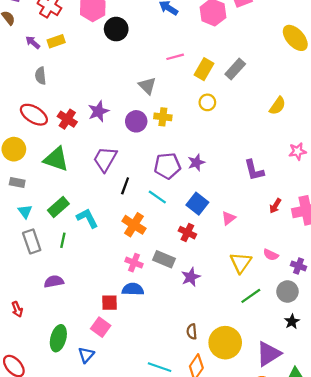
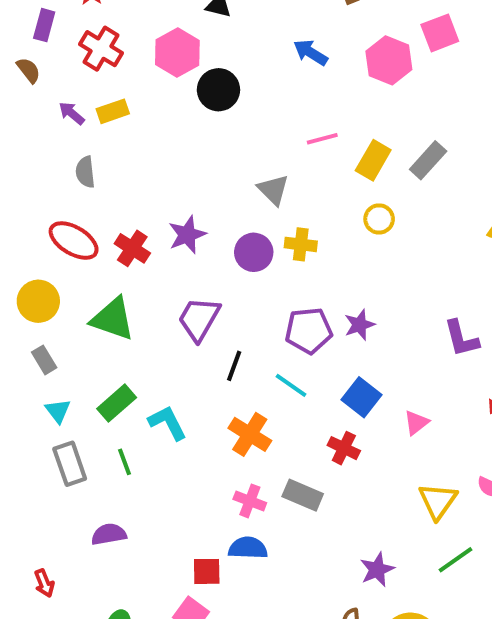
gray rectangle: (17, 183) -> (44, 360), turned 48
green line: (63, 240) -> (124, 462), turned -32
purple star: (191, 277) -> (377, 570), moved

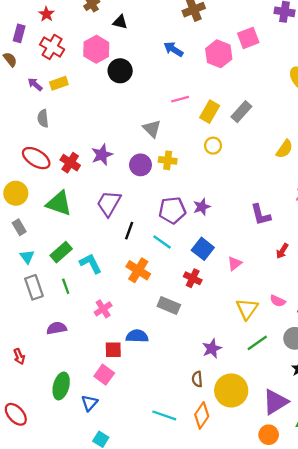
pink cross: (250, 501) -> (103, 309), moved, turned 36

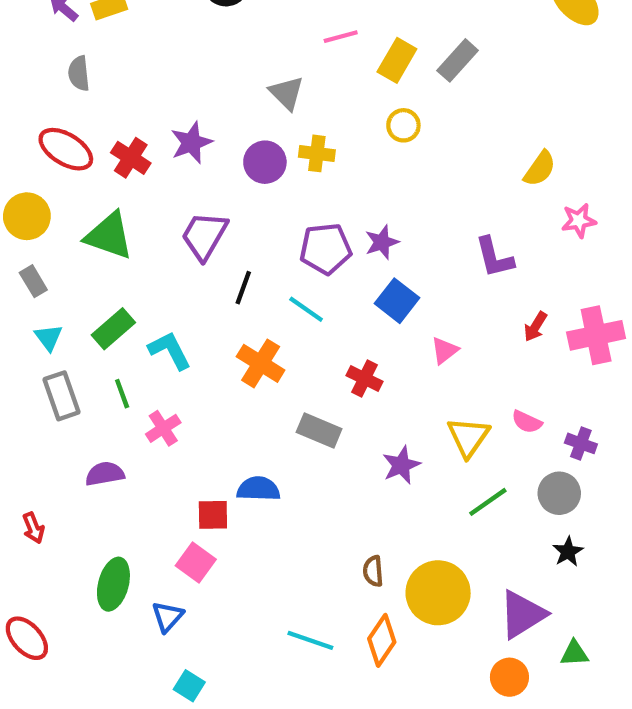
yellow semicircle: (284, 149) -> (540, 169), moved
blue square: (203, 249) -> (397, 301), moved
pink cross: (103, 309) -> (163, 428), moved
purple star: (212, 349) -> (401, 465), moved

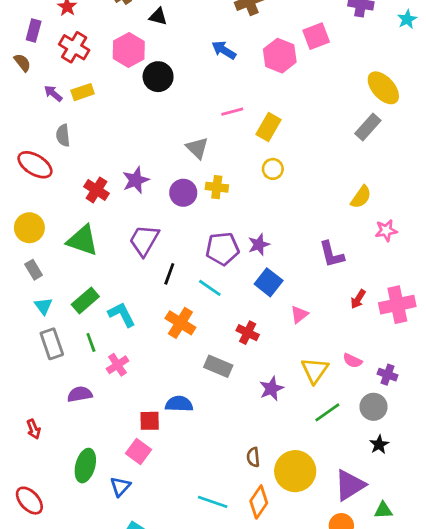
gray rectangle: (458, 60) -> (368, 127), moved
red ellipse: (66, 149) -> (35, 165), moved

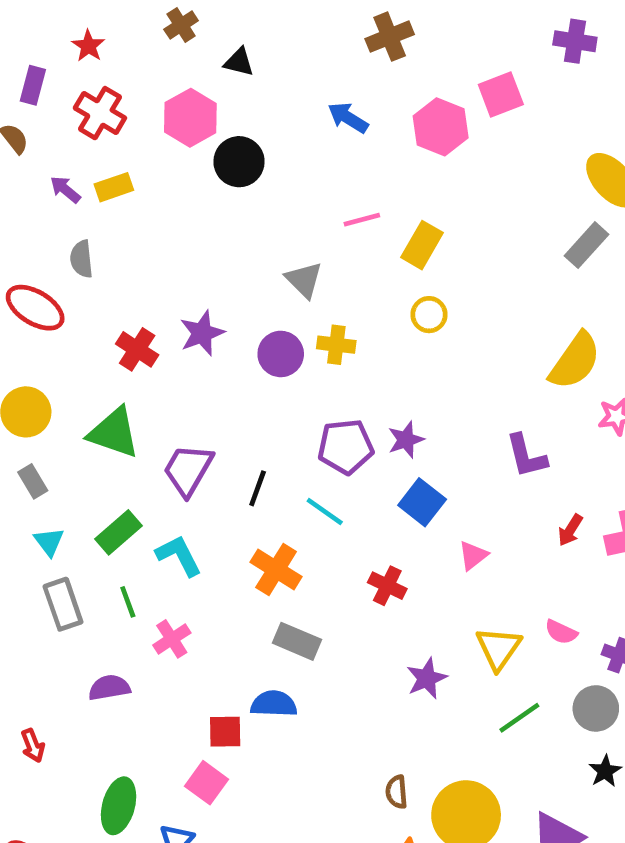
yellow semicircle: (361, 197) -> (575, 361), size x1.5
purple trapezoid: (144, 240) -> (188, 470), moved
gray rectangle: (218, 366) -> (297, 641), moved

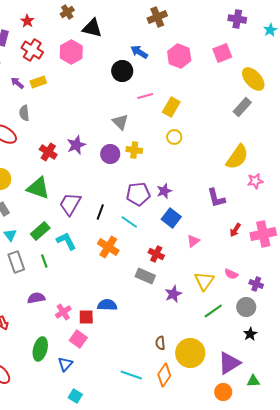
black triangle: (239, 62) -> (92, 28), size x1.5
pink square: (501, 94) -> (222, 53), moved
black circle: (239, 162) -> (122, 71), moved
pink cross: (172, 639) -> (63, 312), moved
gray rectangle: (297, 641) -> (145, 276), moved

